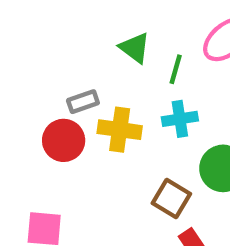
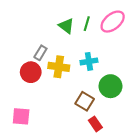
green line: (176, 69) -> (87, 24), moved
gray rectangle: (83, 102) -> (40, 53), turned -40

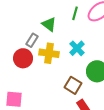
green triangle: (66, 26) -> (49, 24), moved
cyan cross: (89, 61) -> (77, 48), turned -35

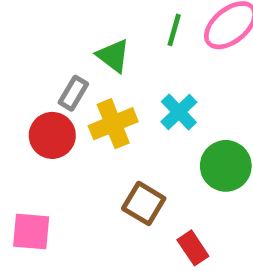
yellow cross: (49, 53) -> (113, 124), turned -30
brown square: (73, 85) -> (144, 203), moved

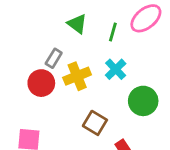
green line: (174, 30) -> (113, 32), moved
green triangle: (113, 56) -> (77, 24), moved

